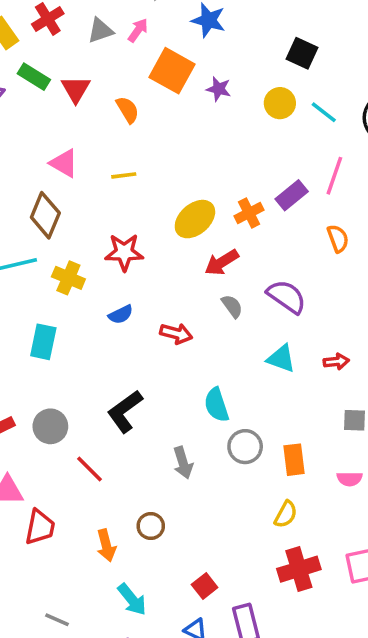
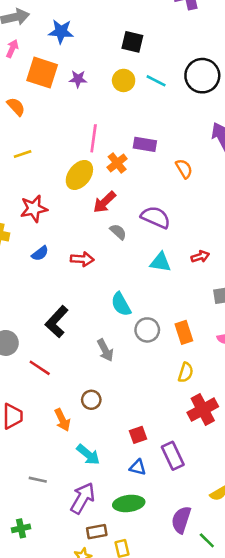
pink line: (334, 176) -> (94, 138), moved
purple rectangle: (292, 195) -> (145, 144), turned 60
red square: (205, 586) -> (138, 435), turned 30

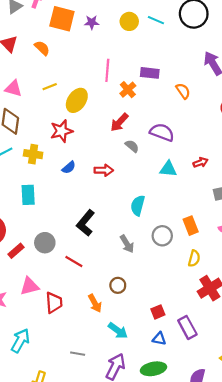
yellow ellipse: (79, 175) -> (77, 100), moved
cyan semicircle: (121, 304) -> (138, 205), turned 48
gray circle: (147, 330) -> (162, 236), moved

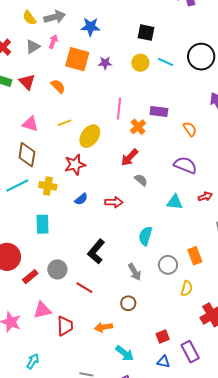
purple semicircle: (162, 132) -> (185, 165), moved
yellow semicircle: (194, 258) -> (187, 288), moved
brown circle: (118, 285) -> (128, 303), moved
orange arrow: (95, 303) -> (104, 327), turned 108
cyan arrow: (20, 341) -> (33, 361), size x0.7

